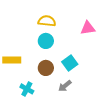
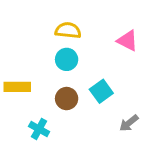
pink triangle: (88, 28) -> (127, 41), turned 35
gray arrow: (65, 86) -> (129, 123), moved

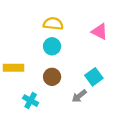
cyan square: (101, 91) -> (94, 77), moved
gray arrow: (129, 123) -> (79, 96), moved

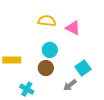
pink triangle: (100, 32) -> (73, 28), moved
cyan circle: (52, 46) -> (50, 50), moved

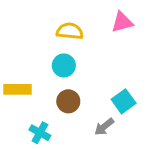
pink triangle: (73, 28) -> (122, 22), moved, turned -42
cyan circle: (50, 50) -> (64, 65), moved

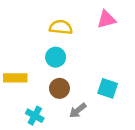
cyan square: (124, 101) -> (108, 88), turned -36
gray arrow: (104, 127) -> (78, 110), moved

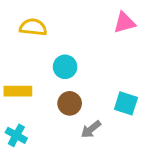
yellow semicircle: (61, 27) -> (33, 27), moved
cyan cross: (35, 116) -> (16, 135), moved

